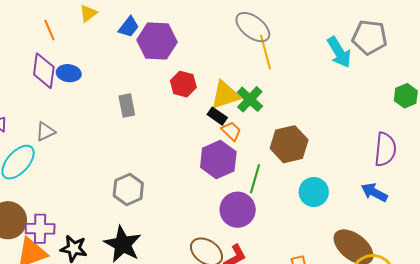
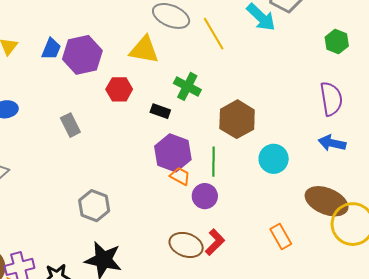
yellow line: (266, 52) -> (214, 34), moved
yellow triangle: (225, 95) -> (144, 50), moved, turned 44
orange trapezoid: (231, 131) -> (180, 176), moved
purple circle: (238, 210) -> (205, 196), size x0.7

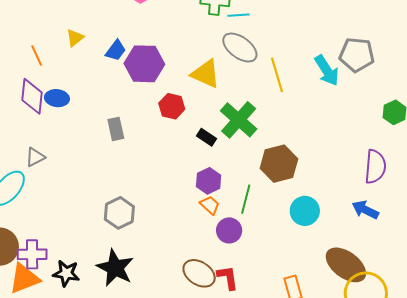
green cross: (187, 86) -> (239, 120), size x1.4
purple hexagon: (173, 153) -> (209, 181), size x0.7
red L-shape: (215, 242) -> (228, 278), turned -68

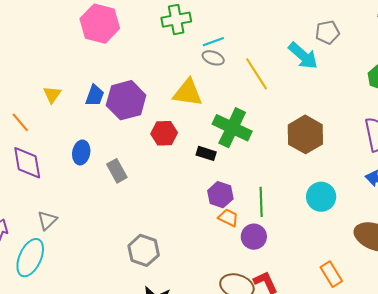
cyan line: (239, 15) -> (213, 42), moved
gray ellipse: (240, 48) -> (213, 58), size x0.6
gray pentagon: (357, 55) -> (327, 32), size x0.7
blue ellipse: (57, 98) -> (81, 153), moved, turned -70
brown hexagon: (279, 164) -> (305, 134), moved

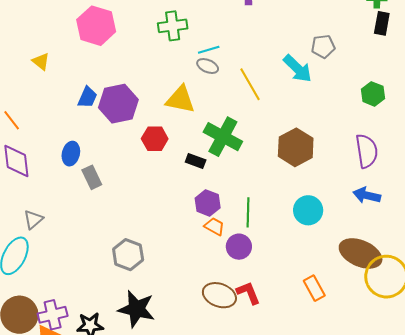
yellow triangle: (52, 95) -> (41, 61), moved, turned -30
gray rectangle: (117, 171) -> (92, 177), moved

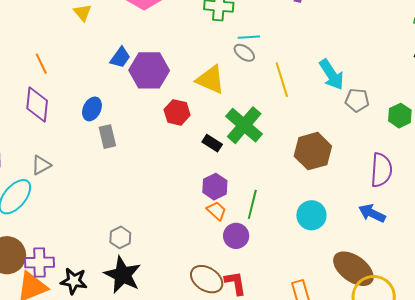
gray pentagon: (323, 46) -> (357, 100), moved
gray hexagon: (128, 255) -> (120, 237), moved, size x0.7

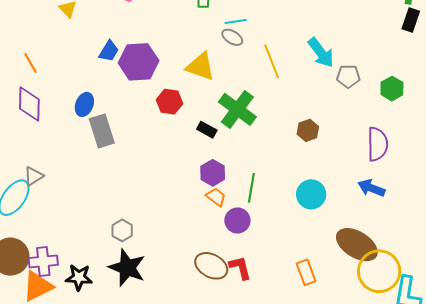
gray rectangle: (107, 137) -> (102, 131), size x1.4
brown hexagon: (313, 151) -> (308, 130), size x0.6
gray triangle: (41, 165) -> (34, 176), moved

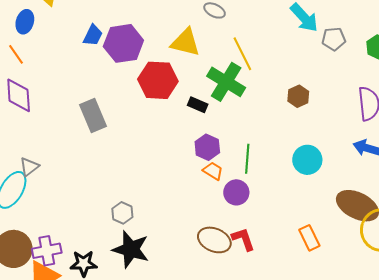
yellow line: (272, 61) -> (242, 54), moved
red hexagon: (170, 102) -> (158, 80), size x1.5
blue ellipse: (84, 104) -> (25, 22), moved

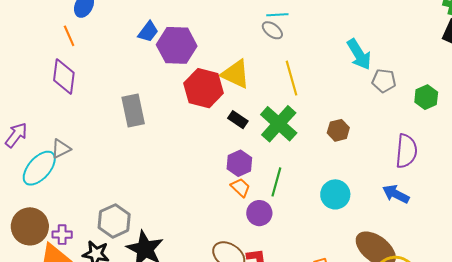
yellow triangle: (186, 42) -> (236, 74), moved
green cross: (226, 82) -> (279, 124), moved
gray hexagon: (122, 213) -> (114, 221), moved, size x1.5
purple cross: (47, 251) -> (62, 235), size x0.7

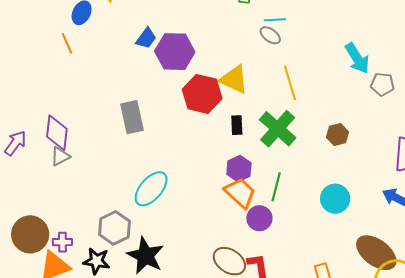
purple diamond: (64, 77) -> (57, 133), moved
black rectangle: (238, 120) -> (237, 125), turned 54
cyan ellipse: (39, 168) -> (151, 189), moved
orange trapezoid: (240, 188) -> (240, 193), size x1.6

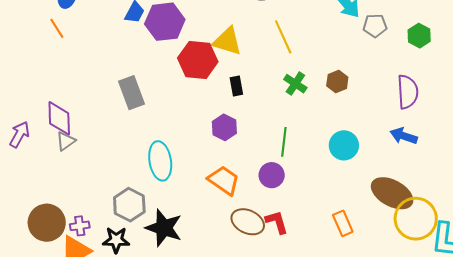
green cross: (278, 129) -> (295, 84), moved, size x0.6
purple hexagon: (239, 169) -> (224, 127), moved
cyan ellipse: (151, 189) -> (160, 161), turned -42
orange trapezoid: (240, 193) -> (224, 180), moved

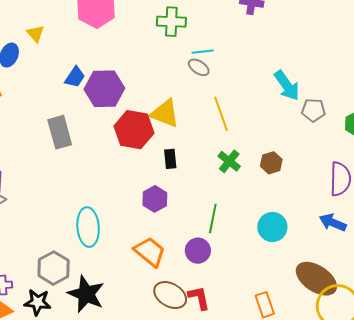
gray rectangle: (132, 93) -> (60, 132), moved

